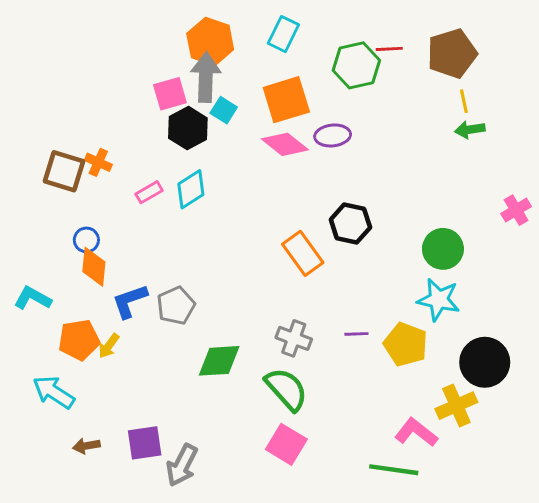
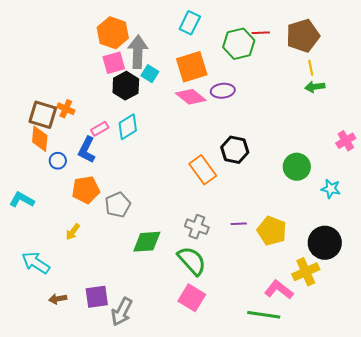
orange hexagon: (210, 42) -> (113, 33), moved
orange diamond: (94, 267) -> (40, 139), moved
cyan star: (438, 300) -> (331, 189), moved, size x0.7
blue L-shape: (130, 301) -> (87, 150), moved, turned -44
orange pentagon: (79, 340) -> (86, 190), moved

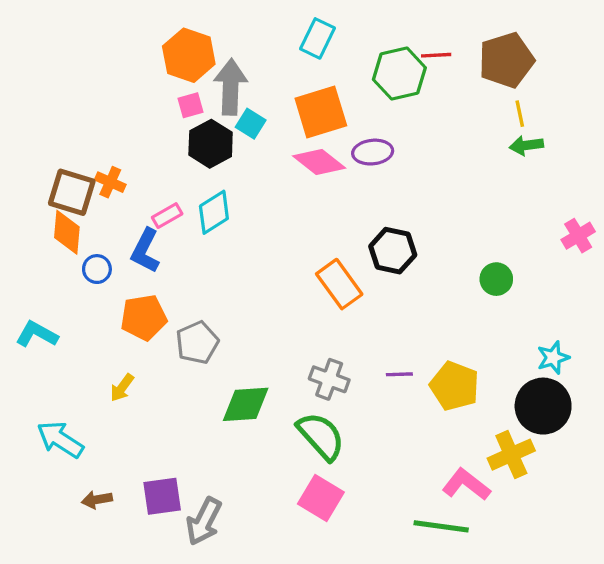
pink square: (114, 63) -> (190, 105), size x0.7
green circle: (297, 167) -> (496, 279), size x0.7
cyan star: (331, 189) -> (553, 358), moved, turned -30

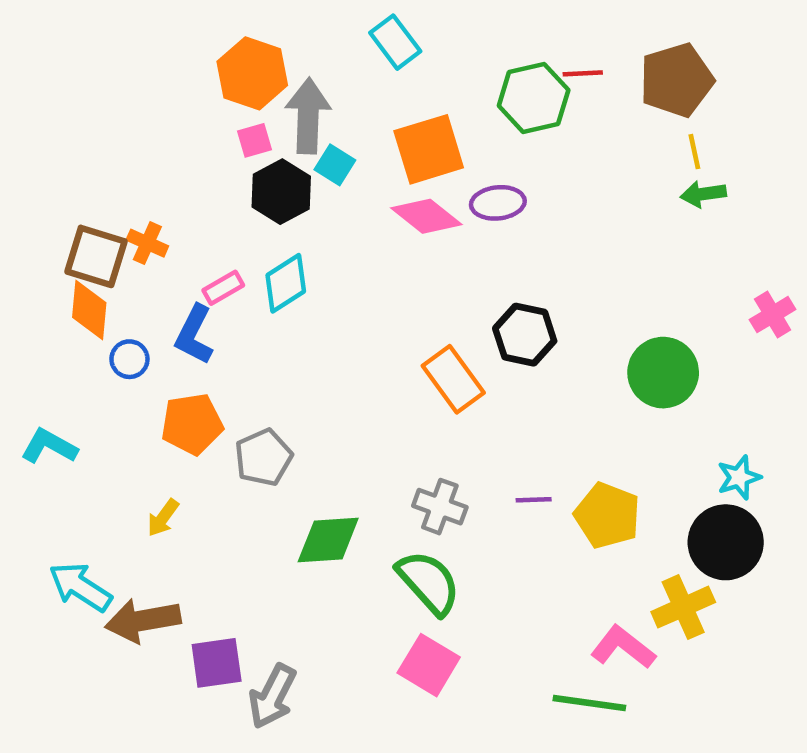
cyan rectangle: (317, 38) -> (395, 42), moved, turned -63
green circle: (496, 279) -> (663, 373), size x1.6
brown arrow: (97, 500) -> (143, 620), moved, size x1.8

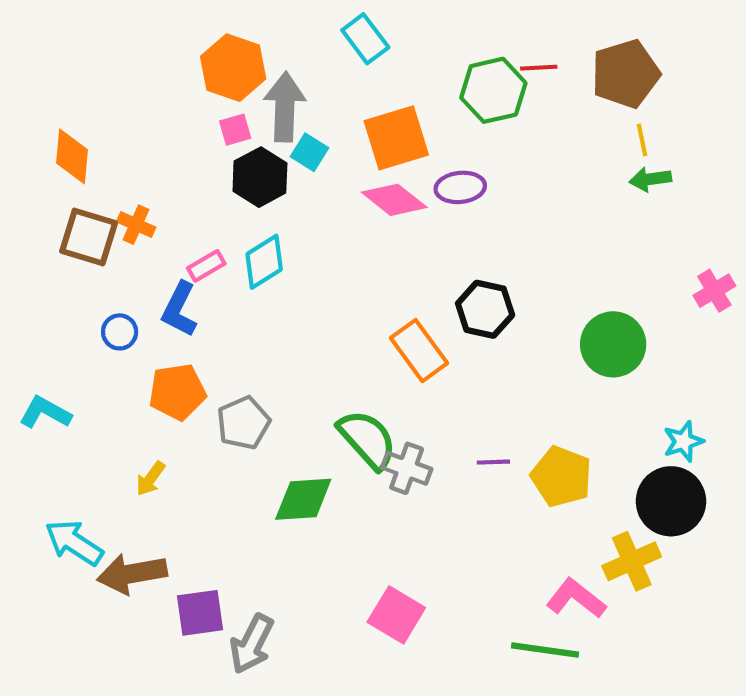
orange diamond: (89, 310) -> (72, 156), moved
green semicircle: (429, 582) -> (367, 439), moved

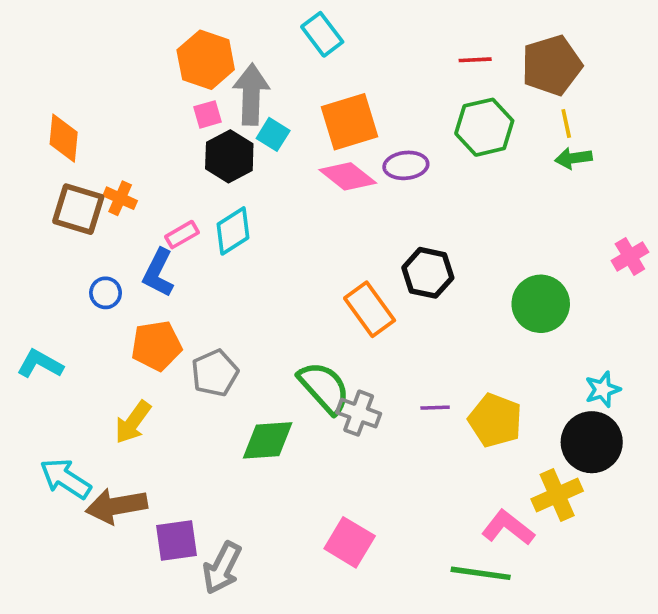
green hexagon: (493, 90) -> (484, 127), moved
yellow arrow: (151, 479) -> (133, 422), size x1.4

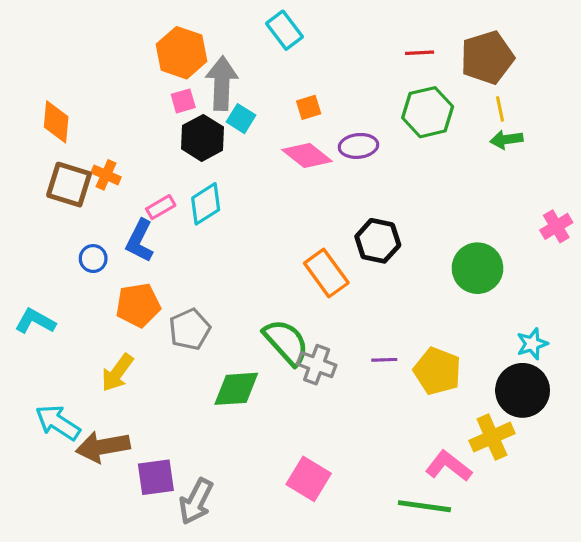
orange square: (350, 122) -> (309, 107), size x0.5

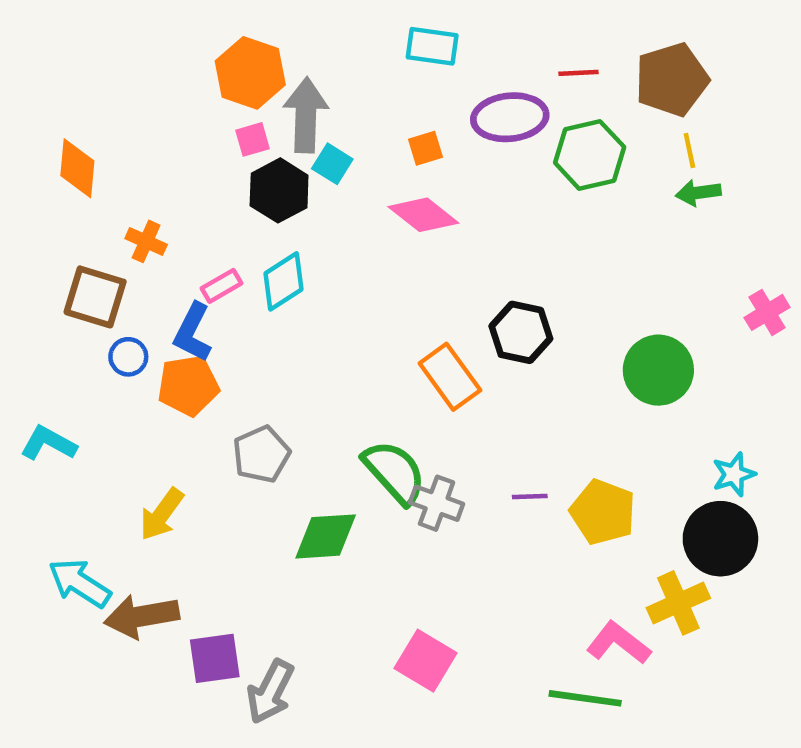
cyan rectangle: (285, 30) -> (432, 46), moved, turned -45
purple ellipse: (358, 146) -> (510, 117), moved, size x1.4
brown square: (69, 185) -> (95, 297), moved
orange pentagon: (138, 305) -> (188, 386), moved

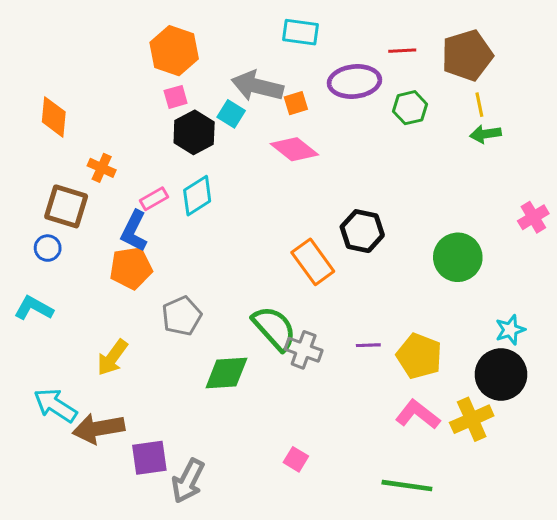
gray arrow: (306, 115) -> (257, 86), moved, turned -78
green hexagon: (590, 155) -> (410, 108), size x0.7
blue circle: (128, 357) -> (48, 248), moved
pink L-shape: (618, 643) -> (418, 415), moved
pink square: (425, 661) -> (296, 459), size x0.6

